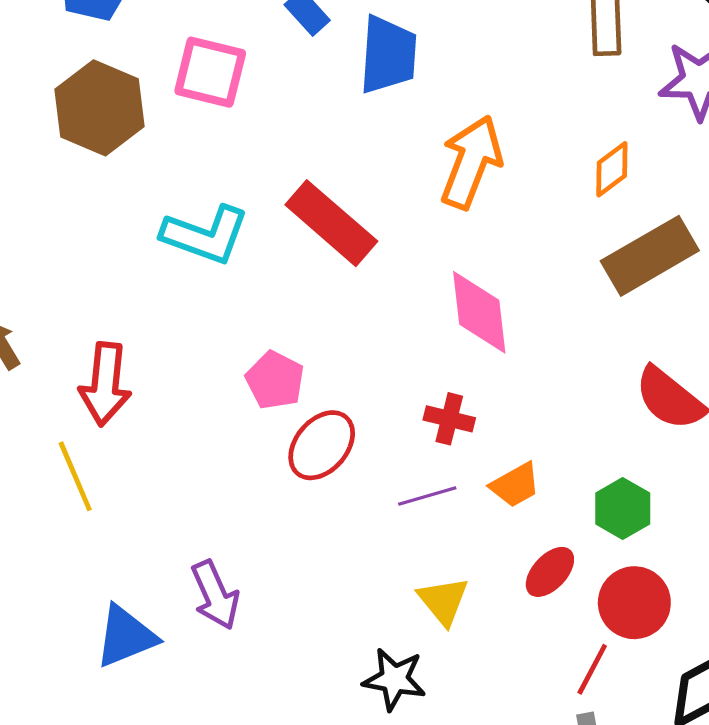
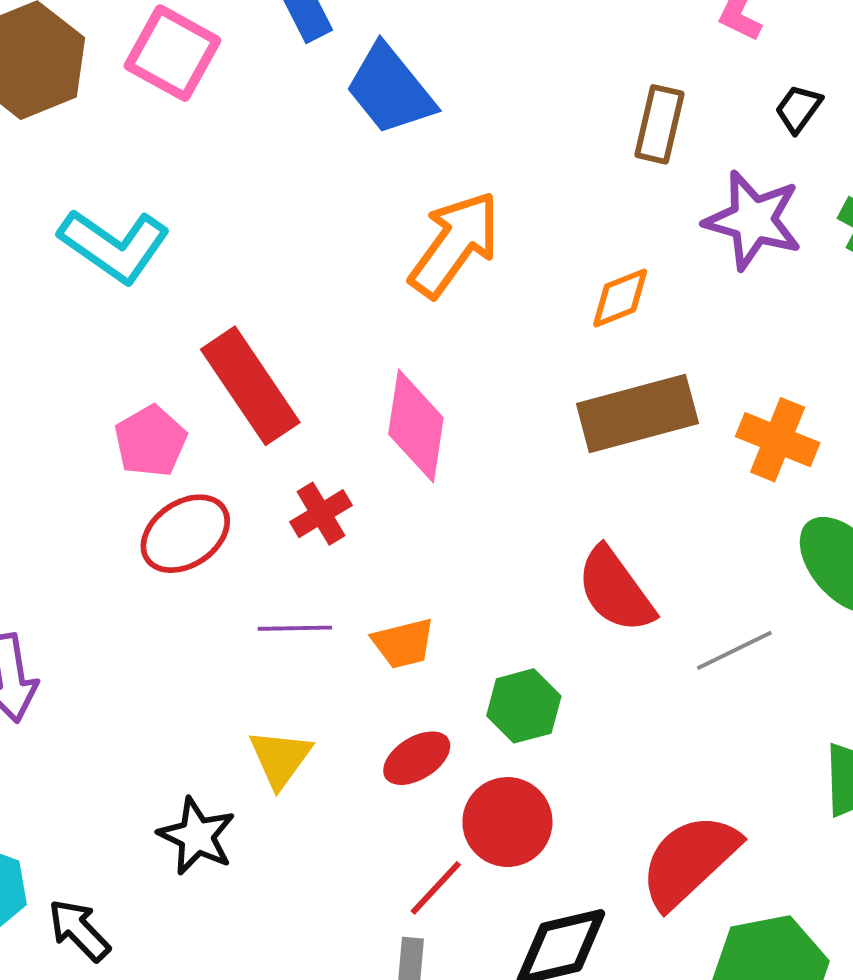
blue trapezoid: (388, 55) -> (390, 90), turned 122
red rectangle: (331, 223) -> (250, 386), moved
red cross: (449, 419) -> (321, 514), moved, turned 30

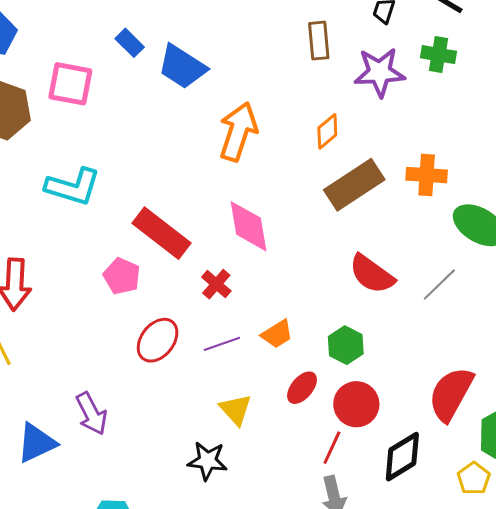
red ellipse: (185, 534) -> (158, 340), moved

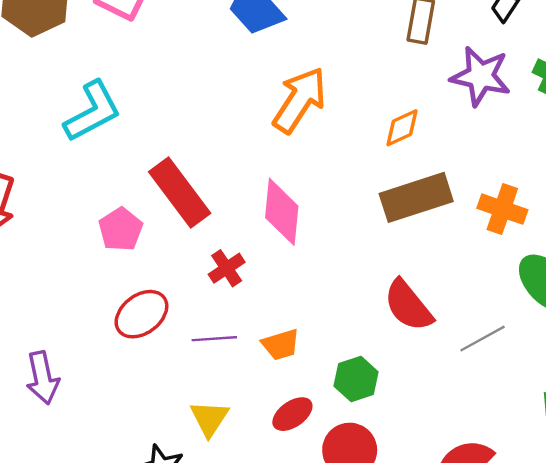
cyan L-shape: (73, 187) -> (93, 111), turned -60

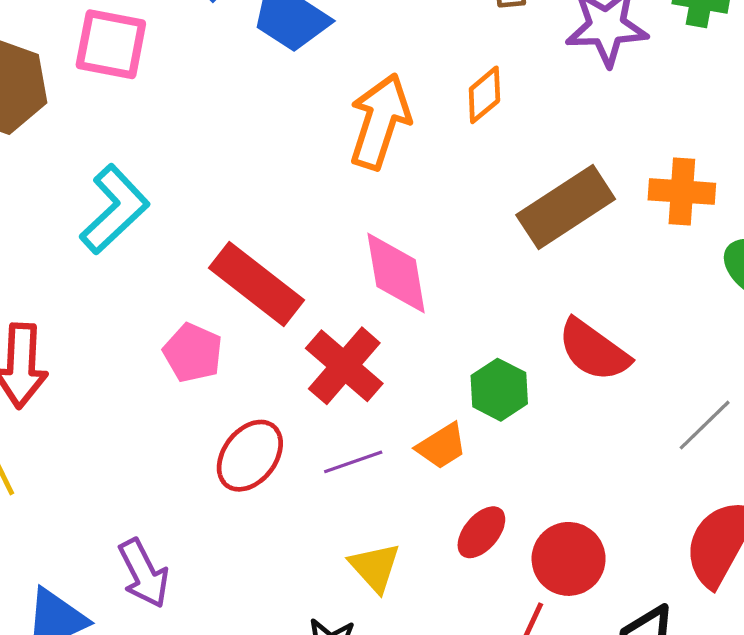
orange diamond: (402, 128) -> (484, 95), moved
red cross: (227, 268) -> (344, 366), size x1.6
gray line: (482, 339) -> (705, 425), moved
green hexagon: (356, 379) -> (499, 390), moved

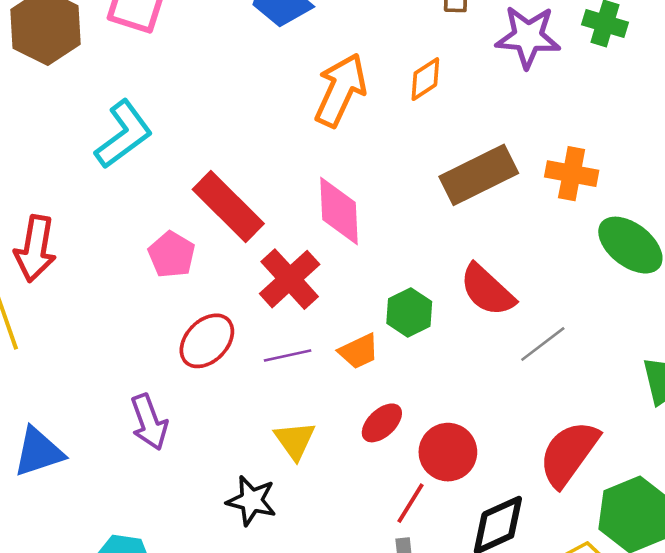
gray line: (705, 425) -> (543, 344), moved
purple arrow: (144, 573) -> (149, 422), moved

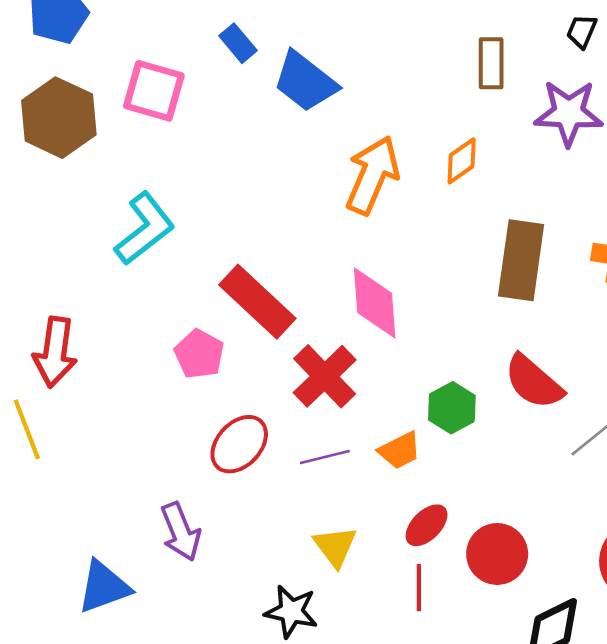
brown rectangle: (479, 175) -> (521, 260), turned -54
blue triangle: (38, 452) -> (104, 587), moved
red line: (411, 503) -> (419, 588), moved, turned -30

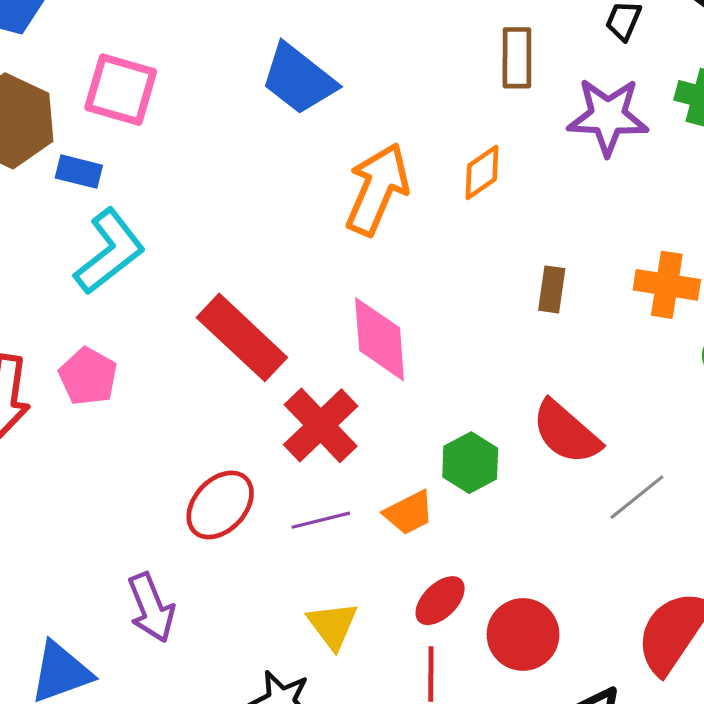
blue rectangle: (238, 43) -> (79, 172), moved, turned -36
brown rectangle: (521, 260) -> (552, 289), size x0.5
pink pentagon: (199, 354) -> (88, 376), moved

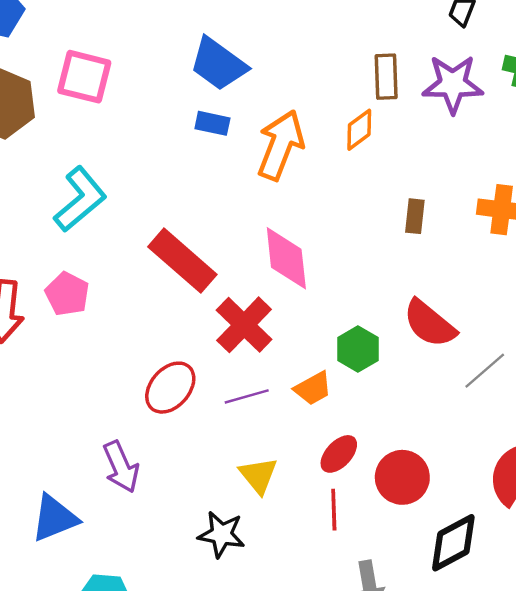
brown rectangle: (517, 58) -> (386, 77), moved
blue rectangle: (79, 172) -> (212, 123), moved

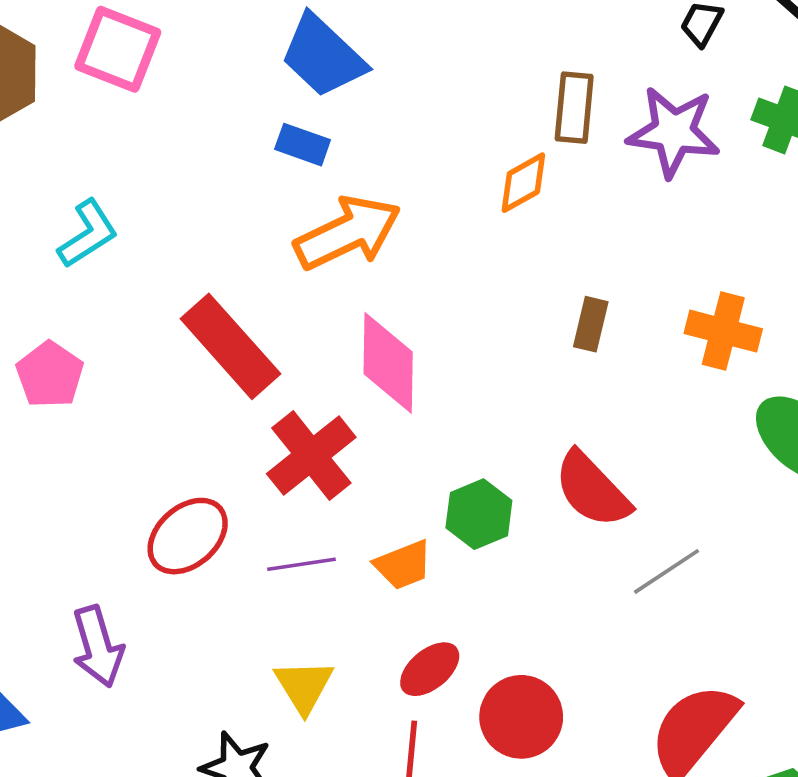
orange arrow: (281, 145) -> (348, 233), moved, turned 36
cyan L-shape: (80, 199) -> (88, 234), size x0.7

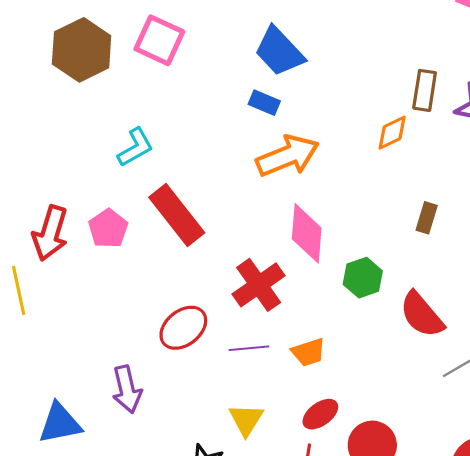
red rectangle: (230, 346) -> (177, 215), moved
green hexagon: (479, 514) -> (363, 278), moved

